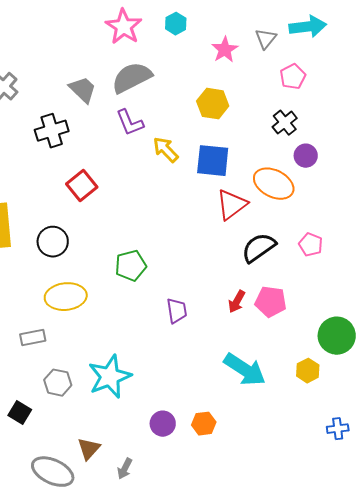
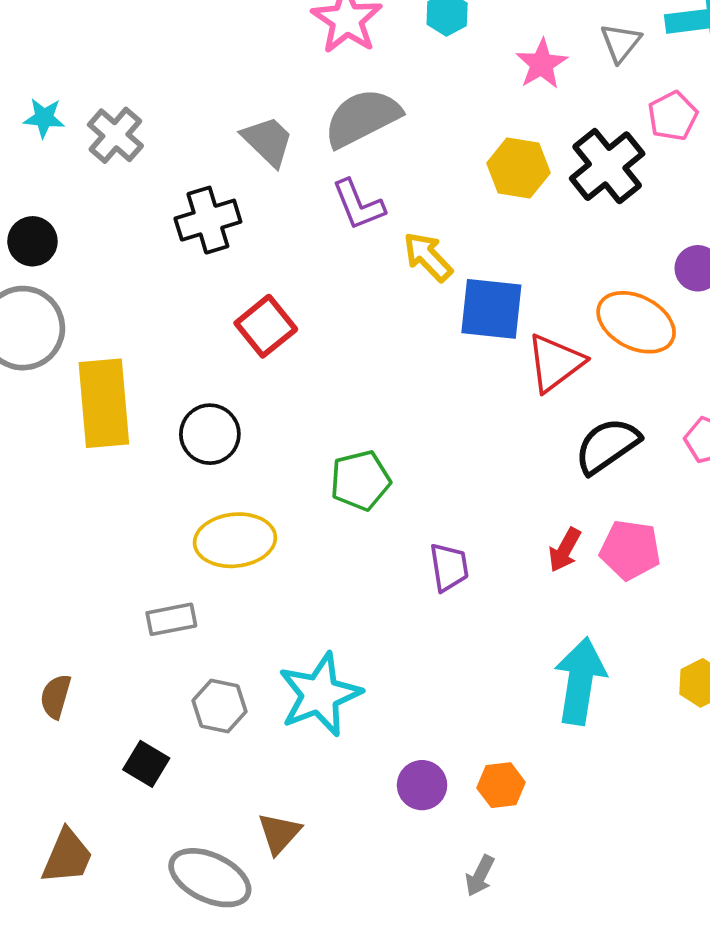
black cross: (285, 123) -> (607, 166), moved, size x1.5
blue square: (213, 161) -> (491, 309), moved
cyan arrow: (245, 370) -> (580, 681), turned -114
gray arrow: (125, 469) -> (480, 876), moved

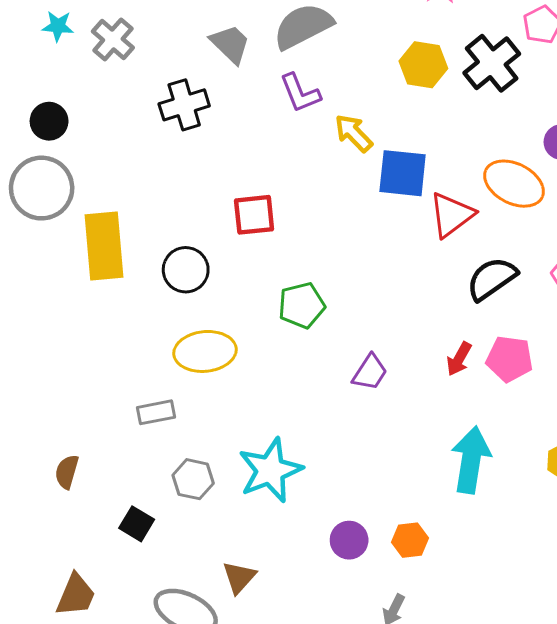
red square: (266, 326) -> (254, 215), moved, turned 33
purple trapezoid: (449, 567) -> (370, 372), turned 42

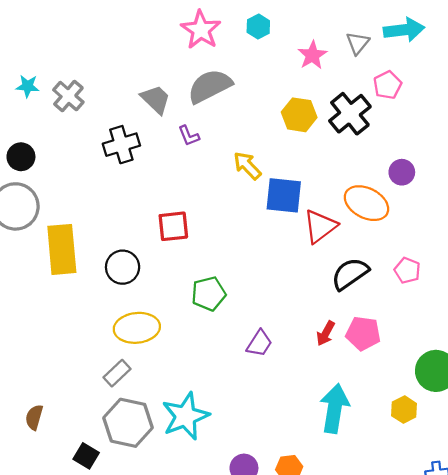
purple L-shape: (300, 93) -> (189, 136), moved, size x0.7
gray rectangle: (156, 412) -> (117, 373), moved, turned -32
gray hexagon: (193, 479) -> (128, 423), size x1.6

